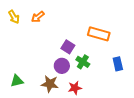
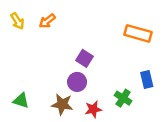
orange rectangle: (99, 34) -> (138, 33), moved
green cross: (83, 62) -> (123, 98), moved
green triangle: (17, 81) -> (21, 101), turned 32

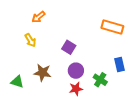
yellow arrow: (17, 21) -> (30, 40), moved
purple circle: (77, 82) -> (76, 71), moved
brown star: (62, 104) -> (43, 73), moved

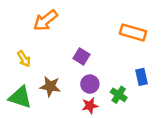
orange arrow: (38, 17) -> (45, 20), size x1.5
yellow arrow: (30, 40) -> (24, 59), moved
green triangle: (17, 82) -> (20, 97), size x1.5

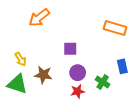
purple square: (81, 56) -> (70, 49), turned -32
yellow arrow: (24, 59) -> (20, 59), moved

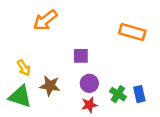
blue rectangle: (122, 66) -> (139, 94), moved

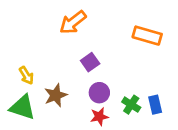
orange arrow: (45, 20) -> (73, 22), moved
purple square: (81, 56) -> (90, 62), turned -35
brown star: (50, 86) -> (56, 95), turned -30

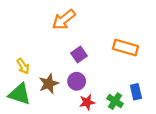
orange rectangle: (147, 36) -> (126, 48), moved
purple circle: (99, 93) -> (77, 81), moved
green cross: (131, 105) -> (115, 101), moved

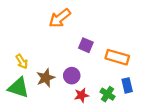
orange rectangle: (126, 48) -> (117, 57), moved
purple square: (79, 54) -> (86, 45), moved, turned -32

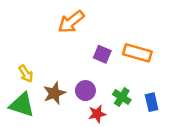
orange rectangle: (117, 57) -> (137, 53), moved
green cross: (108, 94) -> (122, 97), moved

